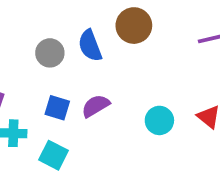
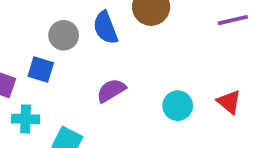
blue square: (57, 108) -> (41, 70), moved

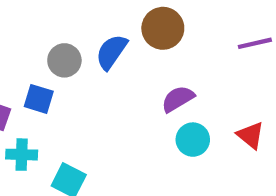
blue semicircle: (105, 28) -> (111, 52), turned 56
purple semicircle: (111, 90) -> (178, 99), moved

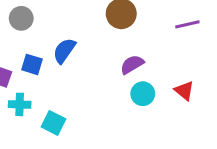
blue semicircle: (111, 52) -> (64, 51), moved
gray circle: (64, 60) -> (21, 18), moved

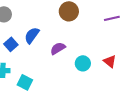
blue square: (32, 64) -> (11, 44), turned 32
purple semicircle: (132, 64) -> (58, 48), moved

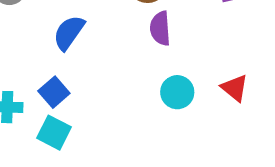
blue square: (11, 44) -> (54, 92), moved
purple semicircle: (58, 48) -> (160, 28), moved, turned -63

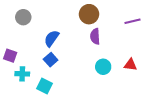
red triangle: (235, 88) -> (130, 65), turned -32
blue square: (54, 92) -> (51, 60), moved

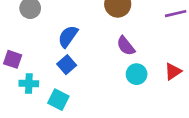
purple semicircle: (95, 36) -> (126, 46), moved, turned -35
red triangle: (130, 65) -> (173, 71), turned -40

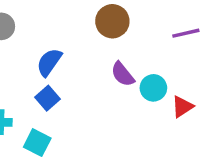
cyan circle: (137, 74) -> (153, 88), moved

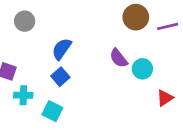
brown circle: (112, 21) -> (136, 17), moved
red triangle: (182, 107) -> (165, 98), moved

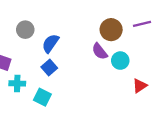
brown circle: (136, 17) -> (111, 30), moved
gray circle: (25, 21) -> (25, 30), moved

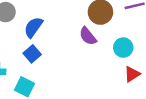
cyan circle: (120, 61) -> (123, 48), moved

